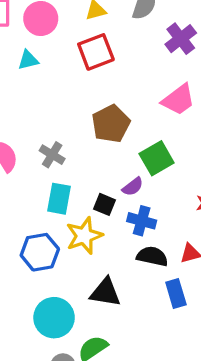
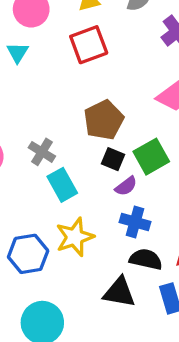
cyan triangle: (28, 60) -> (18, 53), turned -45
cyan rectangle: (59, 199) -> (62, 185), moved, turned -40
black square: (104, 204) -> (113, 159), moved
black triangle: (105, 292) -> (119, 292), moved

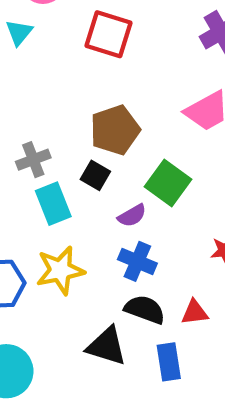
red square: (89, 45) -> (108, 34), turned 30
gray cross: (42, 152) -> (33, 160), turned 30
green square: (151, 157) -> (168, 183), turned -32
black square: (113, 159) -> (95, 175), moved

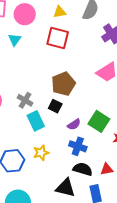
gray cross: (33, 160) -> (25, 100), turned -35
green square: (168, 183) -> (99, 121), moved
yellow star: (60, 270) -> (41, 153), size x0.7

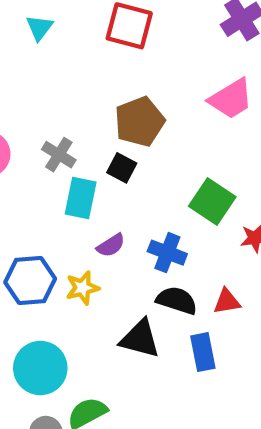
cyan rectangle: (36, 121) -> (81, 198), turned 36
purple semicircle: (74, 124) -> (111, 245), moved
yellow star: (41, 153) -> (82, 288), moved

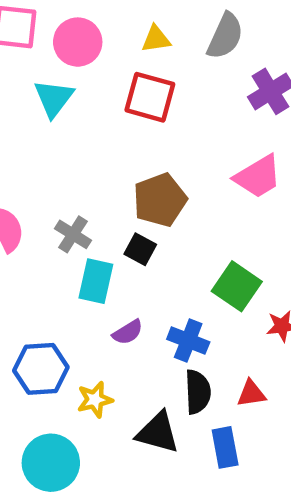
cyan triangle: (39, 28) -> (54, 98), size x1.4
yellow star: (82, 288) -> (95, 400), moved
black semicircle: (177, 300) -> (198, 392), turned 69

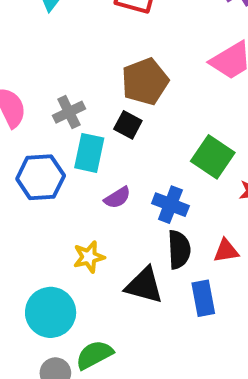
gray cross: (73, 234) -> (69, 112), turned 32
blue hexagon: (41, 369) -> (41, 177), moved

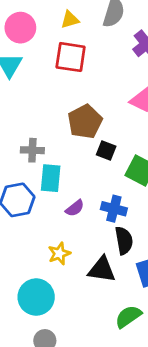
gray cross: (69, 112) -> (32, 150), turned 35
black square: (128, 125) -> (106, 150), moved
green semicircle: (94, 355) -> (128, 317), moved

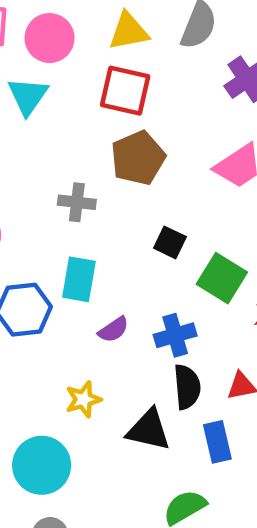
yellow triangle: (70, 20) -> (129, 31), size x1.4
brown pentagon: (85, 122) -> (138, 158), moved
gray cross: (32, 150) -> (77, 202), moved
blue cross: (114, 209) -> (175, 335), turned -35

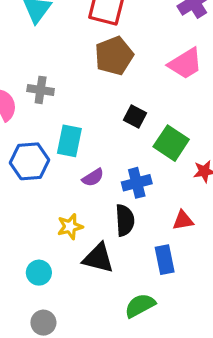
gray cross: (77, 202) -> (41, 90), moved
black semicircle: (187, 387) -> (125, 220), moved
black triangle: (149, 430) -> (98, 258), moved
cyan circle: (42, 465) -> (39, 273), size x0.6

